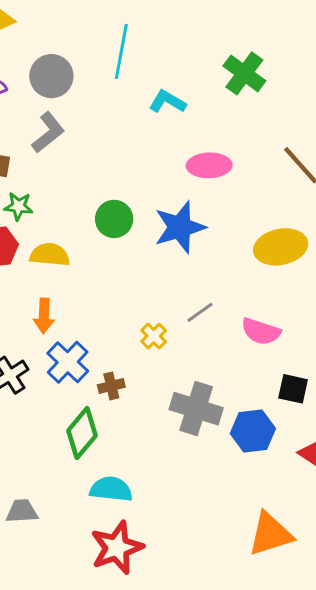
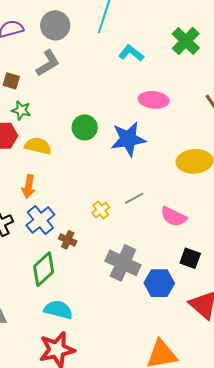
brown cross: (111, 386) -> (68, 240), turned 30

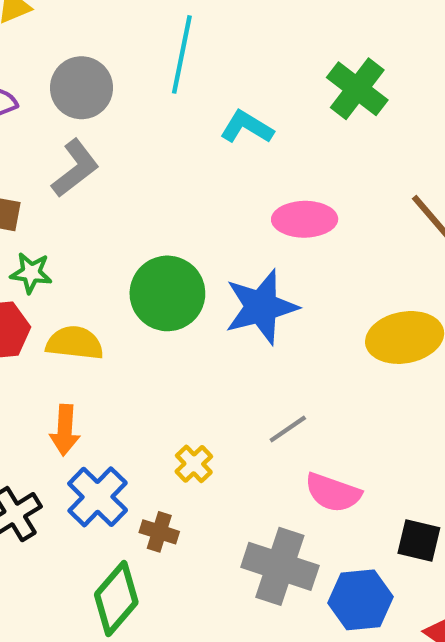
green circle: (85, 127) -> (167, 293), size x1.4
yellow cross: (101, 210) -> (194, 464), moved
pink semicircle: (174, 217) -> (333, 493), moved

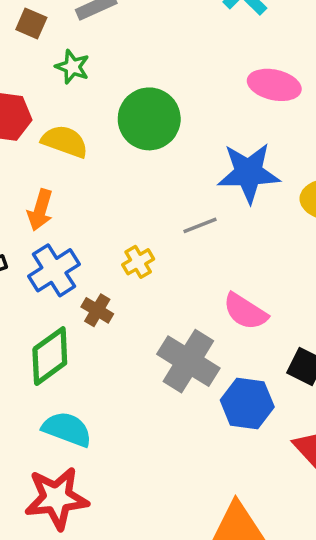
green star: (31, 273) -> (72, 67), moved
blue star: (261, 307) -> (249, 173), moved
gray line: (288, 429) -> (200, 225), moved

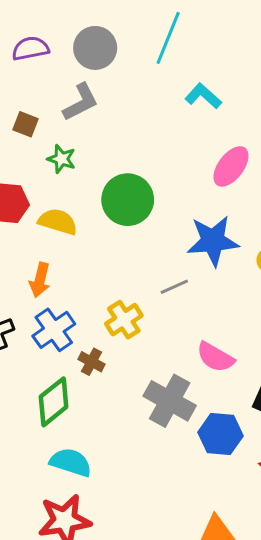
pink ellipse: (274, 85) -> (231, 166), turned -63
yellow cross: (138, 262) -> (124, 320), size x1.4

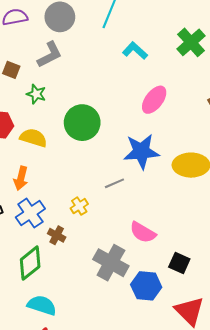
yellow cross: (124, 320) -> (79, 206), size x0.7

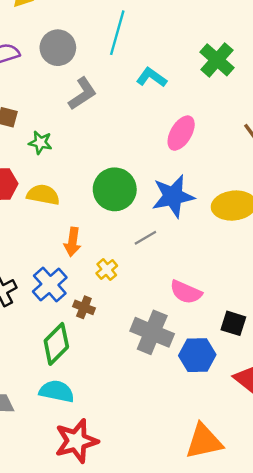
gray L-shape: (50, 55) -> (82, 94), moved
green circle: (82, 123) -> (115, 189), moved
orange arrow: (21, 178) -> (73, 242), moved
cyan semicircle: (42, 305) -> (57, 391), moved

